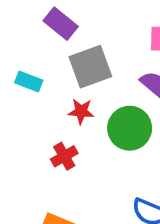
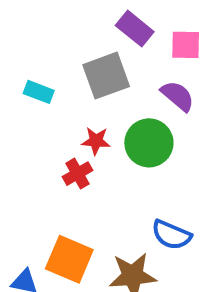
purple rectangle: (61, 24) -> (135, 29), moved
red star: (81, 111) -> (96, 141), moved

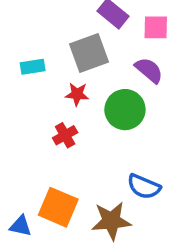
cyan rectangle: (39, 92) -> (33, 67), turned -30
red star: (96, 141) -> (77, 94), moved

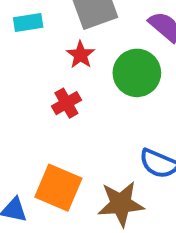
red star: (77, 94) -> (81, 55), turned 30

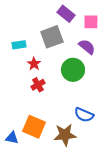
red star: (81, 55) -> (34, 64), moved

